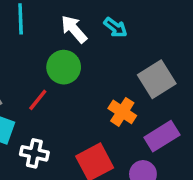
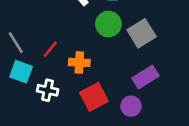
green circle: (64, 67) -> (108, 24), moved
orange cross: (122, 112) -> (79, 62), moved, turned -30

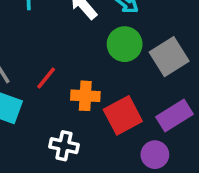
white cross: (48, 90) -> (64, 146), moved
red square: (94, 97) -> (123, 115), moved

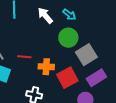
gray square: (169, 57) -> (86, 55), moved
red line: (46, 78) -> (24, 57), turned 56

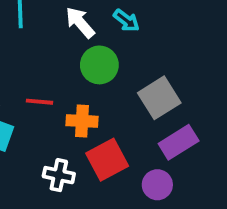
green circle: (68, 38) -> (99, 65), moved
red square: (67, 78) -> (107, 160), moved

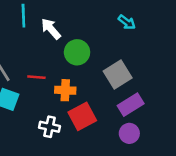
cyan arrow: (126, 21) -> (127, 22), moved
white arrow: (80, 22) -> (51, 29), moved
purple circle: (157, 185) -> (129, 133), moved

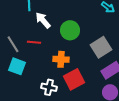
white arrow: (51, 29) -> (43, 20), moved
red line: (36, 77) -> (34, 42), moved

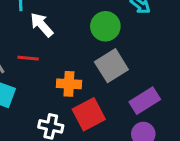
green circle: (70, 30) -> (105, 26), moved
gray square: (101, 47) -> (111, 66), moved

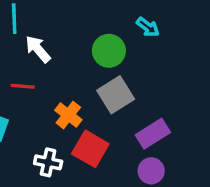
orange cross: (69, 84) -> (68, 115), turned 35
red square: (89, 114) -> (90, 149), turned -32

